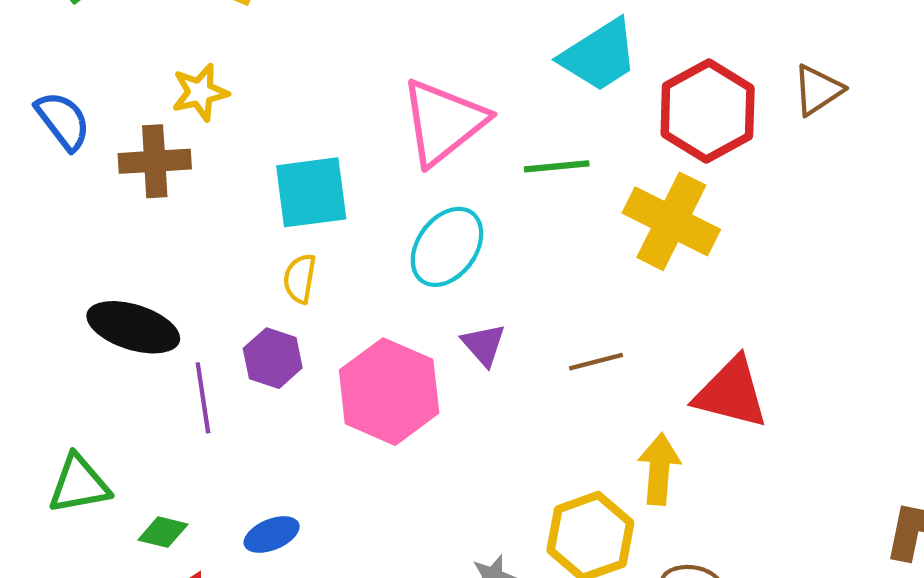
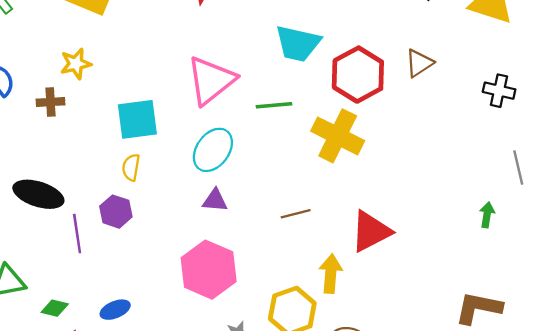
cyan trapezoid: (599, 55) -> (298, 44), turned 45
brown cross: (155, 161) -> (51, 102), size x0.7
purple triangle: (484, 345) -> (215, 200), moved, turned -44
pink hexagon: (389, 392) -> (209, 270), moved
red triangle: (731, 393) -> (371, 231), turned -42

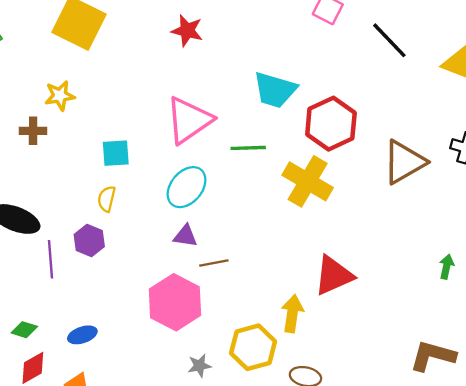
brown triangle: (419, 63) -> (404, 162), moved, size x1.6
cyan square: (137, 119) -> (116, 153), size x0.7
brown line: (296, 214) -> (214, 263), moved

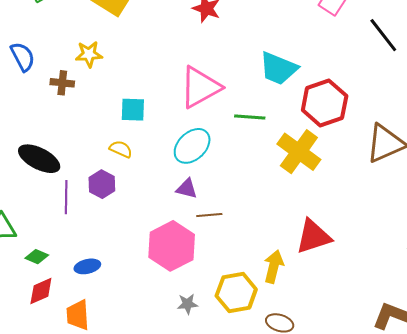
yellow semicircle: (107, 199) -> (121, 149), turned 95

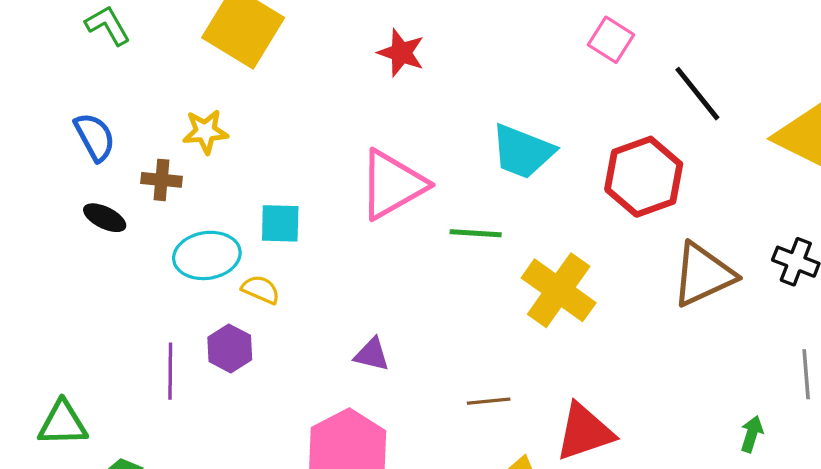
red hexagon: (325, 103) -> (644, 177), moved
cyan ellipse: (192, 146) -> (207, 255), moved, turned 36
black ellipse: (39, 159) -> (105, 218), moved, size x0.6
brown line: (209, 215) -> (489, 401), moved

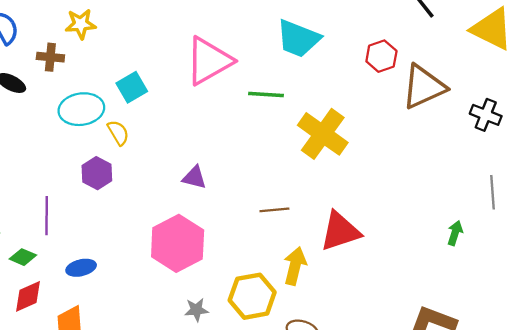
red hexagon: (644, 177) -> (381, 56), size x0.6
cyan square: (280, 223) -> (132, 87), turned -32
brown triangle: (703, 275) -> (424, 87), moved
yellow semicircle: (261, 290) -> (118, 133), turned 35
purple line: (170, 371) -> (47, 216), moved

